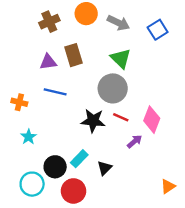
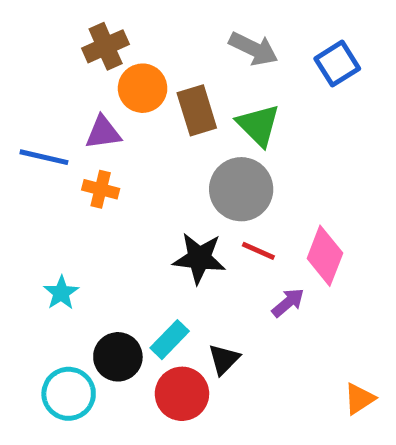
orange circle: (86, 14) -> (143, 88), moved
brown rectangle: (73, 55) -> (197, 110), moved
blue line: (55, 92) -> (44, 157), moved
orange cross: (19, 102) -> (101, 189), moved
red circle: (73, 191) -> (182, 394), moved

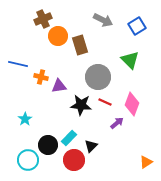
green triangle: (258, 125) -> (130, 60), moved
purple triangle: (103, 133) -> (59, 86), moved

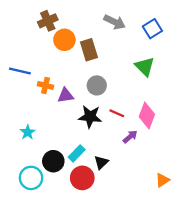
gray circle: (98, 77) -> (97, 85), moved, size x0.7

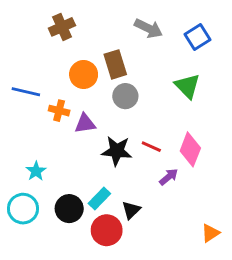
orange circle: (64, 40) -> (84, 74), moved
gray circle: (97, 85) -> (125, 96), moved
cyan circle: (31, 178) -> (23, 209), moved

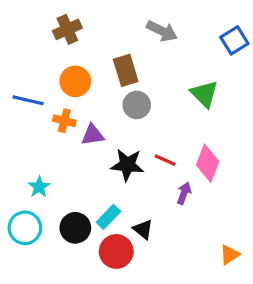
blue square: (197, 37) -> (234, 40), moved
orange circle: (84, 74) -> (75, 81), moved
purple arrow: (169, 177) -> (184, 193), turned -30
black triangle: (131, 210) -> (143, 229), turned -36

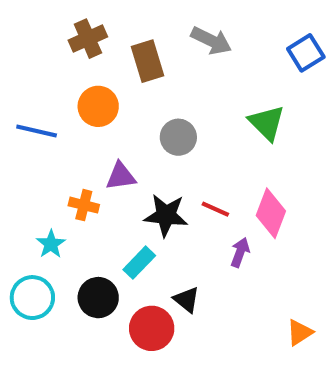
brown rectangle: (126, 70) -> (148, 61), moved
orange cross: (64, 121) -> (84, 205), moved
cyan rectangle: (108, 217) -> (139, 263), moved

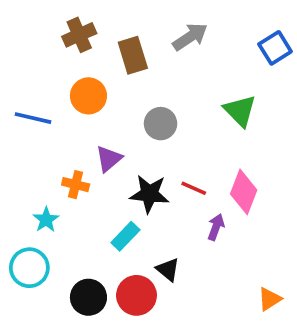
gray arrow: (211, 41) -> (190, 37), turned -60
purple triangle: (121, 176) -> (109, 159), turned -32
black circle: (98, 298) -> (88, 297), moved

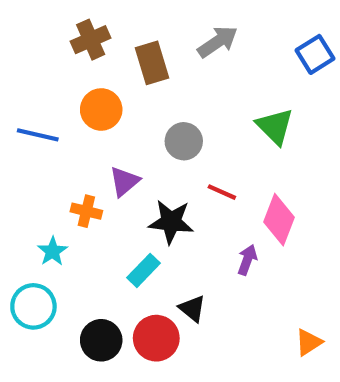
red line: (194, 188) -> (222, 192), moved

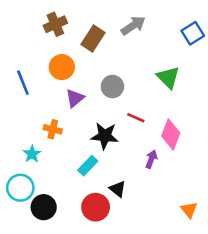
brown rectangle: (152, 63) -> (93, 39), turned 50
blue line: (38, 135) -> (23, 83), turned 55
purple triangle: (124, 181) -> (75, 98), moved
black circle: (101, 340) -> (44, 207), moved
orange triangle: (309, 342) -> (189, 210), turned -36

